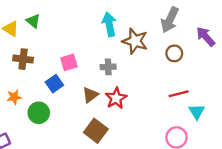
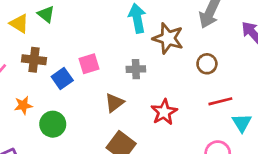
brown circle: (174, 53) -> (207, 64), moved
blue square: (54, 84) -> (62, 79), moved
red star: (116, 98) -> (164, 112), moved

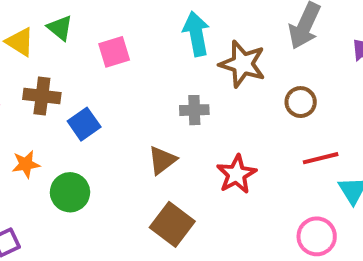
pink square: (89, 64) -> (114, 52), moved

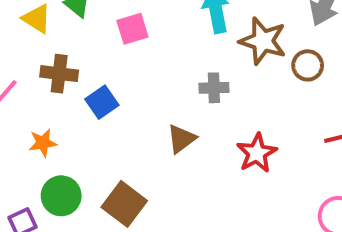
brown circle: (301, 102) -> (308, 65), moved
green circle: (70, 192) -> (61, 196), moved
brown square: (172, 224) -> (124, 204), moved

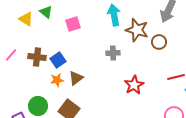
brown cross: (59, 74) -> (37, 57), moved
brown triangle: (181, 139) -> (76, 78), moved
orange star: (43, 143) -> (57, 80), moved

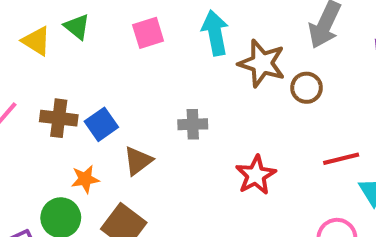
pink square: (73, 24) -> (148, 33), moved
gray cross: (113, 53) -> (193, 124), moved
orange star: (57, 80) -> (85, 179), moved

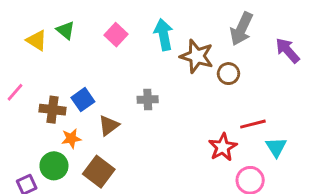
pink square: (148, 33) -> (116, 35), turned -30
brown cross: (59, 118) -> (53, 110), moved
red star: (256, 175) -> (223, 147), moved

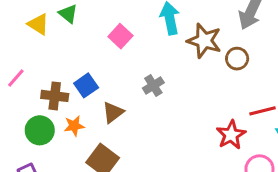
pink square: (116, 35) -> (120, 36), moved
gray cross: (148, 100) -> (153, 85), turned -30
green circle: (54, 166) -> (40, 130), moved

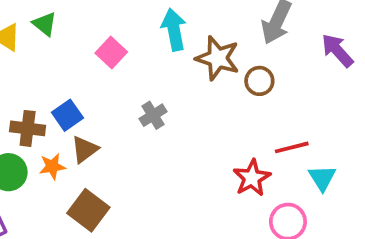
brown triangle: (113, 112) -> (85, 149), moved

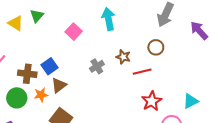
green triangle: (45, 24) -> (37, 16), turned 32
brown star: (218, 58) -> (123, 57), moved, size x0.6
red line: (292, 147) -> (142, 72), moved
cyan triangle: (322, 178) -> (191, 101), turned 35

